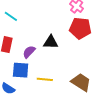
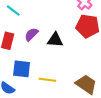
purple semicircle: (29, 52) -> (31, 34), moved

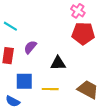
black triangle: (55, 40) -> (58, 63), moved

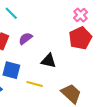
red pentagon: (83, 33) -> (80, 38), turned 30

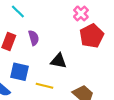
pink cross: (80, 15) -> (81, 13), moved
purple semicircle: (26, 38) -> (34, 38), turned 112

